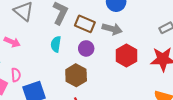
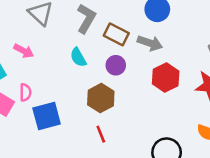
cyan semicircle: (56, 44) -> (78, 57), turned -42

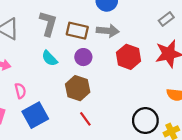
pink semicircle: (25, 92) -> (20, 91), moved

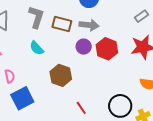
purple circle: (83, 57) -> (84, 47), moved
red line: (85, 119) -> (81, 108), moved

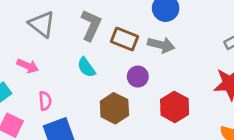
purple circle: (84, 47) -> (138, 77), moved
red hexagon: (107, 49) -> (175, 107), moved

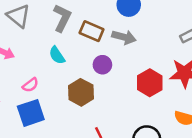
pink semicircle: (45, 101) -> (30, 85), moved, turned 56
red hexagon: (175, 107) -> (150, 83), moved

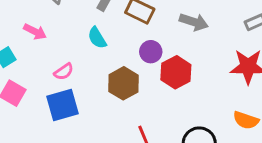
gray arrow: (124, 37) -> (194, 22), moved
red hexagon: (150, 83) -> (176, 72), moved

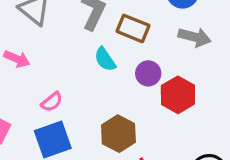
cyan semicircle: (97, 38) -> (105, 59), moved
brown hexagon: (124, 83) -> (118, 134), moved

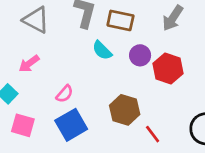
gray arrow: (195, 37) -> (173, 18), turned 120
pink arrow: (17, 59) -> (29, 64), turned 130

